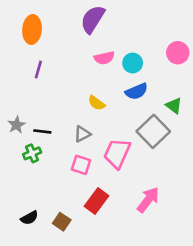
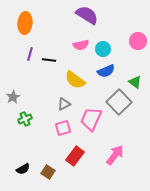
purple semicircle: (93, 19) -> (87, 15), moved, turned 90
yellow semicircle: (96, 103) -> (75, 80), size x1.5
black line: (42, 131) -> (49, 60), moved
pink square: (81, 165) -> (63, 128), turned -35

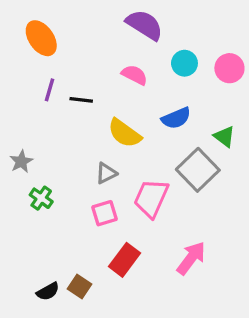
orange ellipse: (25, 23) -> (41, 38), turned -40
pink semicircle: (81, 45) -> (134, 75), turned -140
cyan circle: (103, 49) -> (184, 63), moved
green cross: (25, 119) -> (41, 198), turned -32
black semicircle: (23, 169) -> (48, 291), moved

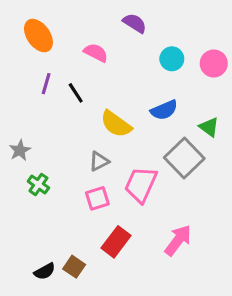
purple semicircle: (144, 25) -> (135, 23), size x0.7
pink semicircle: (134, 75) -> (96, 53), moved
black line: (81, 100) -> (76, 93), turned 50

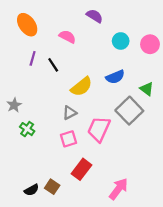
yellow semicircle: (116, 124) -> (82, 87), turned -75
pink arrow: (178, 240) -> (118, 189), moved

